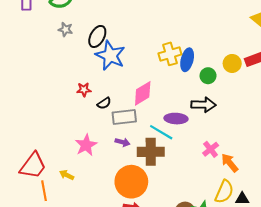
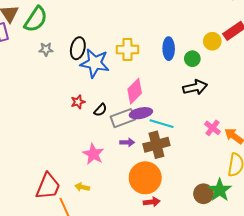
yellow cross: (170, 54) -> (127, 50), moved, turned 30
purple ellipse: (176, 119) -> (141, 113), moved

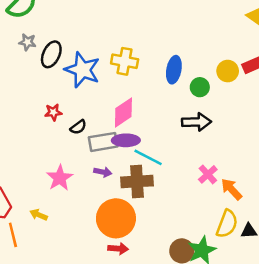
black ellipse: (78, 48) -> (51, 54), moved

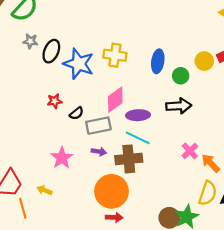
purple ellipse: (126, 140) -> (138, 115), moved

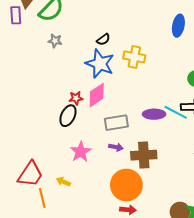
black ellipse: (51, 51) -> (68, 116), moved
blue ellipse: (158, 61) -> (178, 26), moved
pink diamond: (115, 100) -> (97, 95), moved
black semicircle: (77, 113) -> (103, 39), moved
cyan line: (138, 138) -> (176, 112), moved

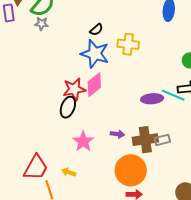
gray star: (55, 41) -> (42, 24), moved
red star: (76, 98) -> (74, 89), size x1.6
gray rectangle: (116, 123) -> (162, 140), moved, size x0.7

